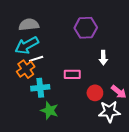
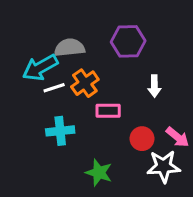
gray semicircle: (29, 25) -> (69, 48), moved
orange cross: (26, 69) -> (85, 83), moved
green star: (49, 110) -> (99, 173), moved

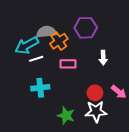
orange cross: (85, 83) -> (59, 41), moved
pink rectangle: (108, 111) -> (68, 64), moved
white star: (164, 166) -> (96, 111), moved

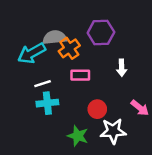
white line: (36, 59) -> (43, 84), moved
red circle: (95, 93) -> (97, 109), moved

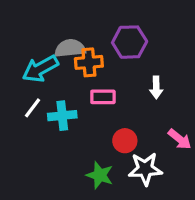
orange cross: (69, 48) -> (89, 62), turned 30
white line: (43, 84) -> (32, 108), moved, turned -35
cyan cross: (47, 103) -> (62, 116), moved

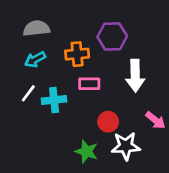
gray semicircle: (70, 48) -> (36, 28), moved
cyan arrow: (40, 69) -> (35, 59), size x0.7
white arrow: (156, 87) -> (135, 76), size x1.6

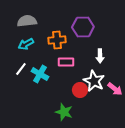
white arrow: (135, 76) -> (100, 56), size x0.6
cyan cross: (54, 100) -> (40, 74), turned 36
white star: (126, 146) -> (94, 81), moved, turned 30

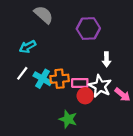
gray semicircle: (27, 21) -> (44, 15), moved, turned 48
orange cross: (57, 40) -> (60, 79), moved
pink rectangle: (66, 62) -> (80, 83), moved

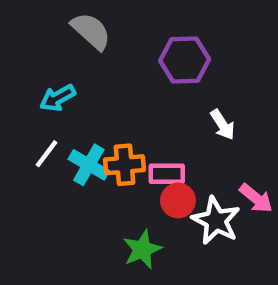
white arrow: (106, 59) -> (223, 125), turned -32
white star: (100, 86) -> (216, 221), moved
green star: (68, 119) -> (142, 250), turned 30

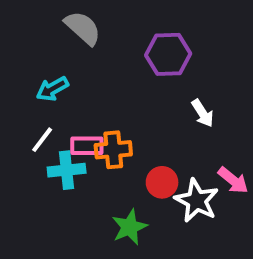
cyan cross: (89, 165) -> (67, 170), moved, turned -36
pink rectangle: (167, 174) -> (87, 146), moved

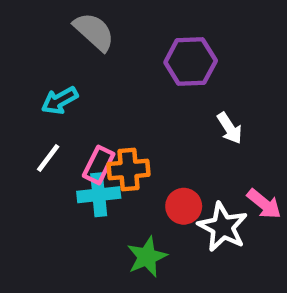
pink rectangle: (87, 146) -> (99, 165), turned -64
cyan cross: (67, 170) -> (99, 195), moved

